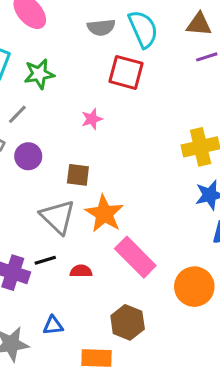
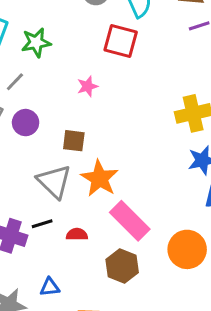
brown hexagon: (128, 322) -> (122, 266), moved

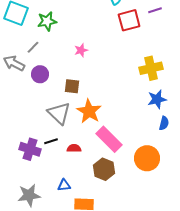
red square: (121, 41) -> (129, 20), moved, turned -30
blue triangle: (50, 287) -> (64, 185), moved

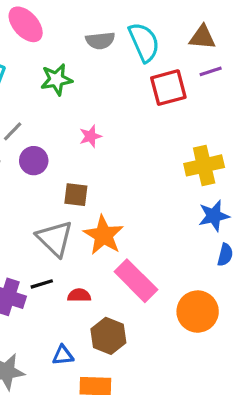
green star: (47, 21) -> (56, 79), moved
purple circle: (40, 74) -> (34, 161), moved
brown hexagon: (104, 169) -> (108, 336), moved

